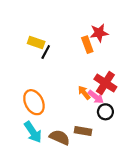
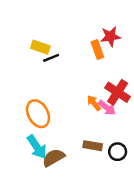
black line: (46, 52) -> (51, 58), turned 40
black circle: (105, 112) -> (118, 152), moved
brown semicircle: (60, 137) -> (53, 158), moved, turned -54

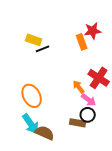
pink arrow: (107, 108) -> (89, 100), moved
black circle: (118, 152) -> (88, 115), moved
brown semicircle: (53, 158) -> (45, 133), turned 54

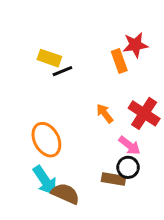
orange arrow: (79, 87) -> (105, 113), moved

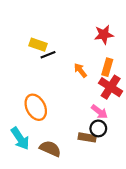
orange rectangle: (119, 61) -> (107, 67), moved, turned 36
orange arrow: (105, 113) -> (80, 70), moved
cyan arrow: (45, 180) -> (20, 139), moved

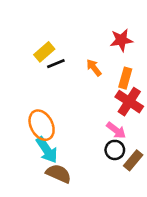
yellow rectangle: (38, 45) -> (44, 52), turned -60
orange arrow: (80, 70) -> (94, 68), moved
brown rectangle: (87, 137) -> (133, 160), moved, turned -60
cyan arrow: (20, 139) -> (47, 150), moved

